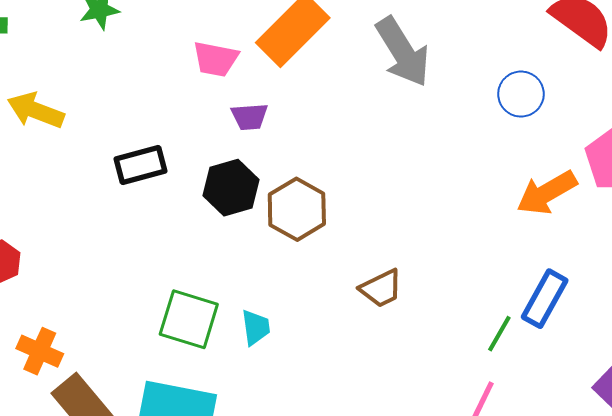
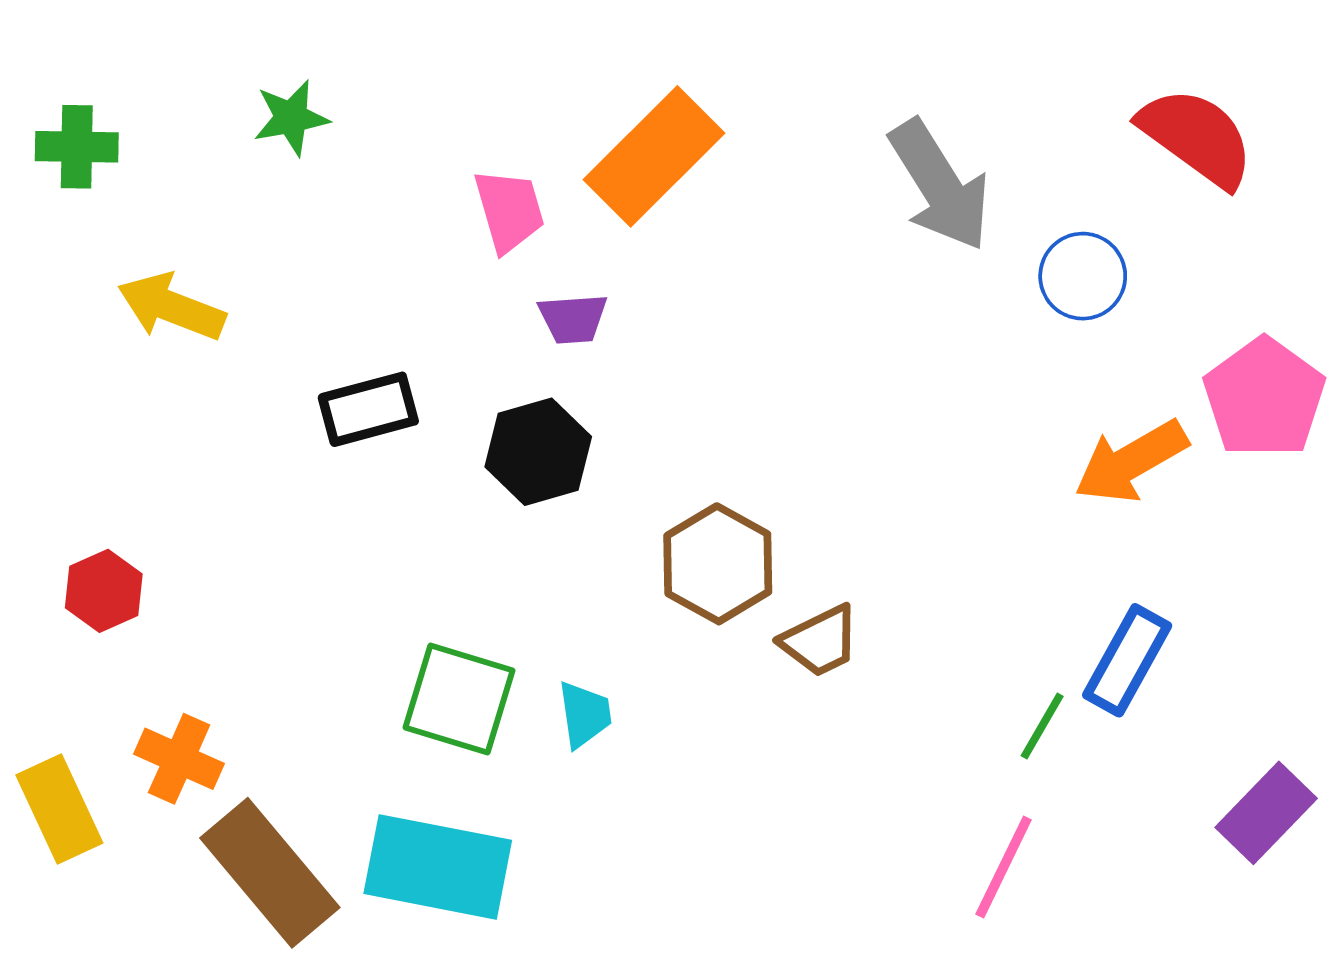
gray arrow: (403, 52) -> (940, 185), moved
pink trapezoid: (216, 59) -> (509, 210), turned -117
brown hexagon: (297, 209) -> (718, 564), moved

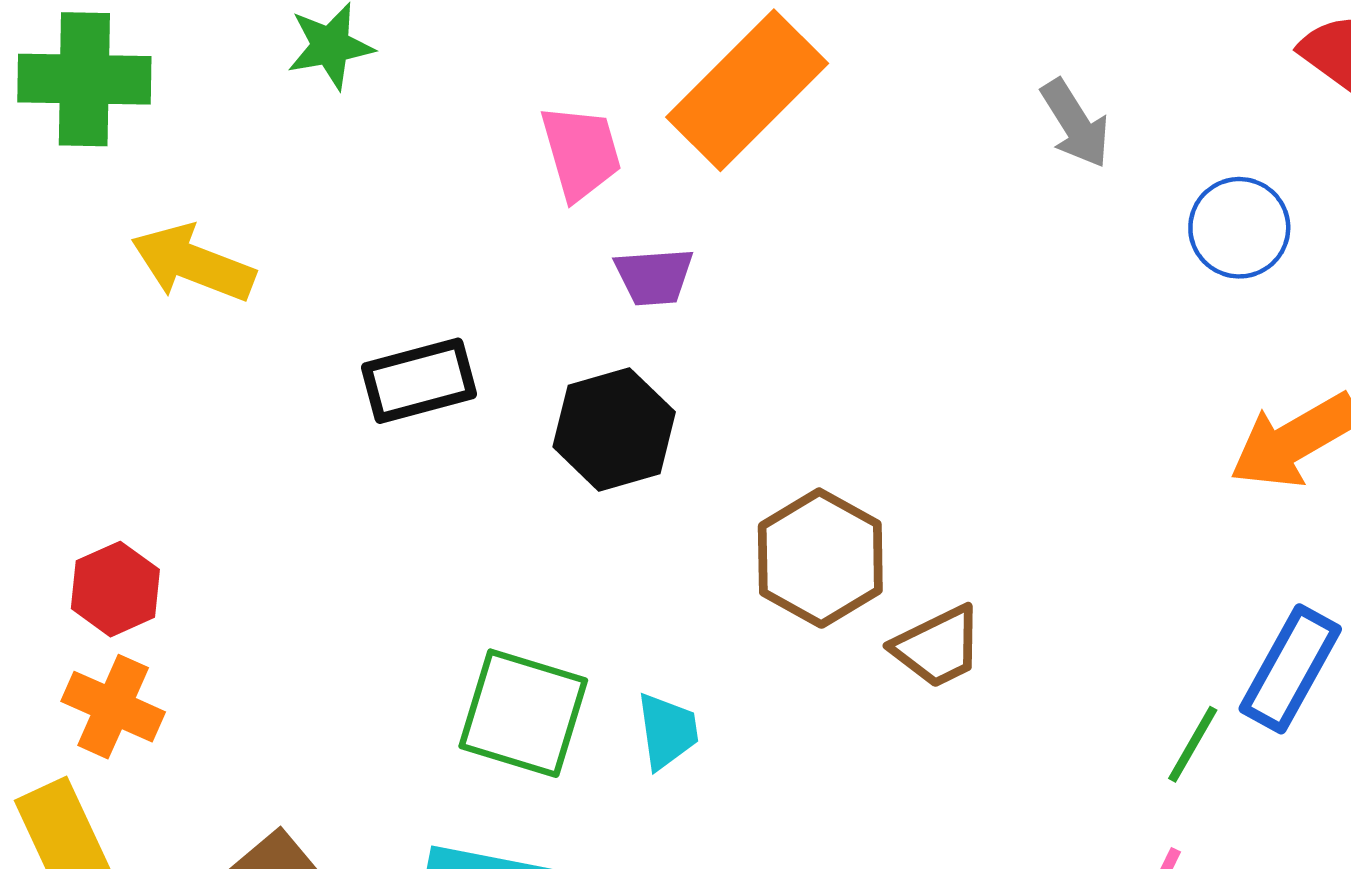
green cross: (77, 147) -> (84, 79), size x1.4
gray arrow: (940, 185) -> (1075, 124), size x0.6
orange cross: (179, 759) -> (113, 707), moved

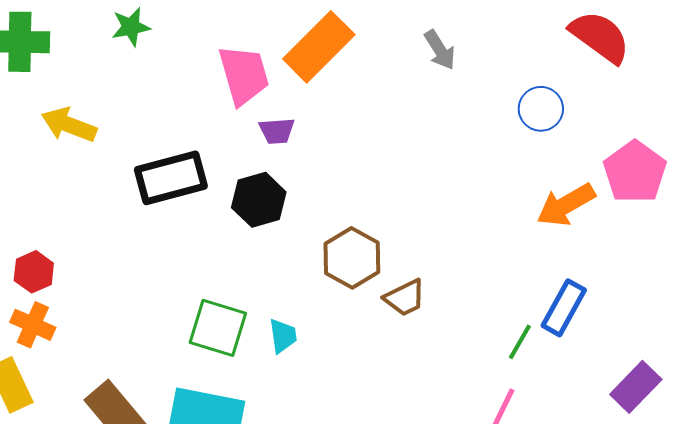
gray arrow: (1075, 124) -> (440, 50), moved
pink trapezoid: (581, 152) -> (244, 75), size x1.4
black rectangle: (419, 381) -> (171, 178), size x1.4

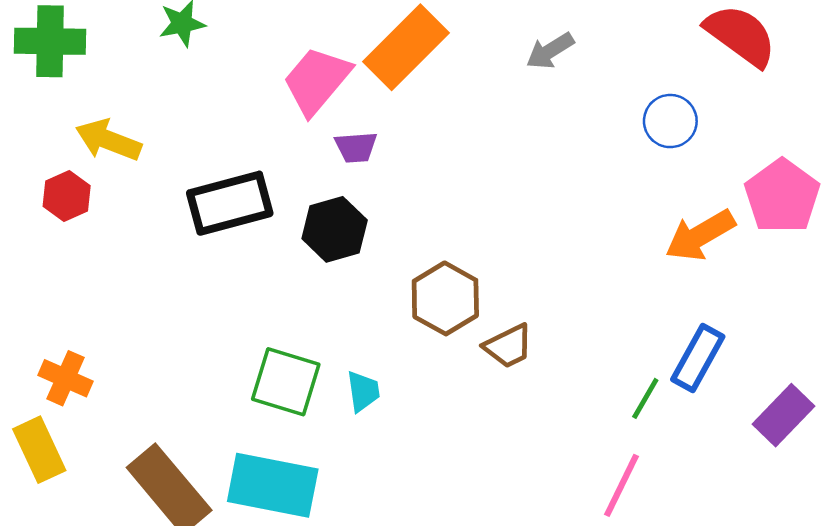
gray arrow: (440, 50) -> (550, 51), turned 90
pink trapezoid: (244, 75) -> (317, 81), turned -124
red hexagon: (34, 272) -> (67, 196), moved
purple rectangle: (636, 387) -> (783, 415), moved

